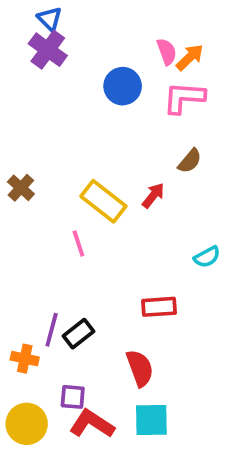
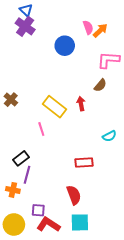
pink L-shape: (184, 98) -> (108, 60), moved
red arrow: (153, 195) -> (81, 104), turned -48
black rectangle: (78, 334) -> (21, 158), moved

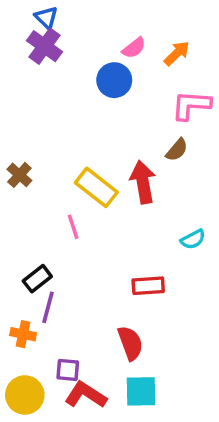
pink semicircle: (88, 27) -> (134, 48), moved, turned 72
red arrow: (81, 104) -> (143, 182), size x1.6

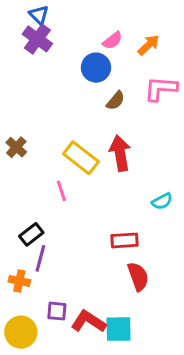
brown semicircle: (177, 150) -> (116, 101), moved
red semicircle: (130, 343) -> (138, 276), moved
red L-shape: (86, 395) -> (88, 322), moved

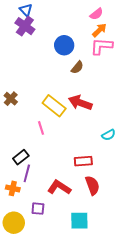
pink semicircle: (113, 40) -> (96, 14), moved
pink L-shape: (161, 89) -> (101, 46), moved
red arrow: (120, 153) -> (80, 103), turned -60
red L-shape: (88, 322) -> (59, 187), moved

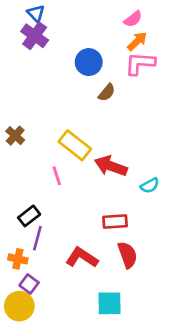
red arrow: (80, 103) -> (111, 166), moved
purple square: (38, 209) -> (29, 284), moved, turned 32

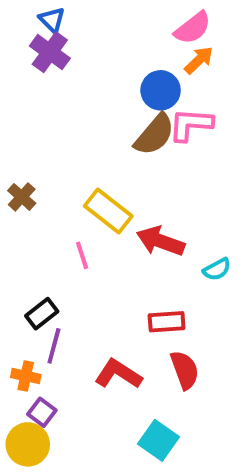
pink semicircle: (133, 19) -> (193, 28), size x1.4
blue circle: (89, 62) -> (161, 90), moved
pink L-shape: (140, 63) -> (191, 125), moved
brown semicircle: (107, 93) -> (154, 135), size x1.6
cyan square: (109, 303) -> (159, 440), turned 36

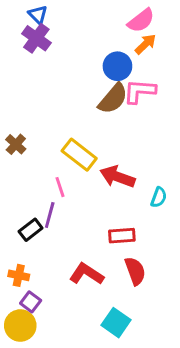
cyan semicircle: (217, 269) -> (159, 197), turned -42
purple line: (54, 346) -> (50, 215), moved

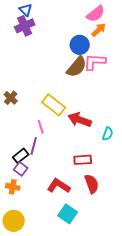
purple cross: (36, 38) -> (25, 26), turned 30
purple square: (31, 302) -> (21, 169), moved
cyan square: (116, 323) -> (68, 214), moved

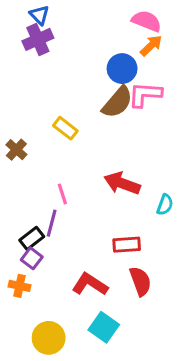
pink semicircle: (96, 14) -> (147, 21), turned -120
yellow rectangle: (54, 105) -> (65, 128), moved, size x0.7
yellow circle: (14, 221) -> (49, 338), moved

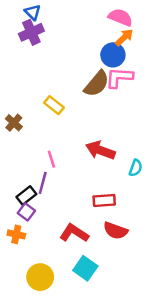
blue circle: (122, 69) -> (113, 55), moved
red semicircle: (140, 281) -> (115, 231), turned 130

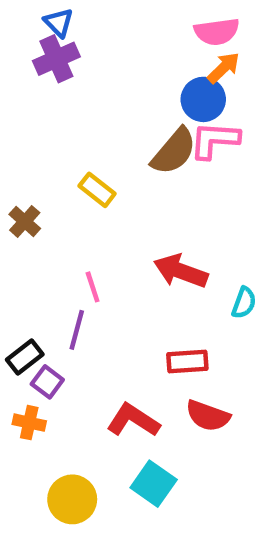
pink semicircle: (120, 17) -> (217, 32), turned 150
black rectangle: (26, 195) -> (25, 357), moved

